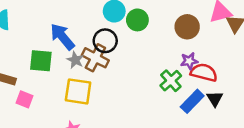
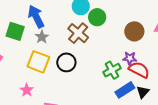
black circle: (105, 41) -> (66, 62), moved
brown cross: (95, 58) -> (78, 33), moved

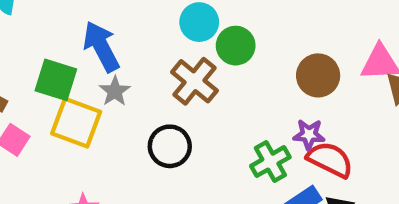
yellow square: (38, 62) -> (76, 123), moved

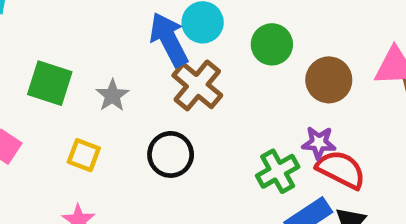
green circle: (236, 46) -> (272, 44), moved
blue arrow: (101, 47) -> (169, 40), moved
yellow square: (76, 123) -> (84, 155), moved, size x0.6

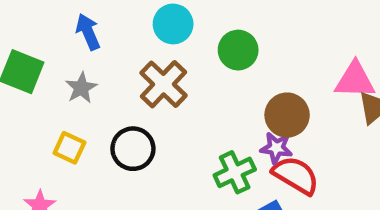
blue arrow: (169, 40) -> (88, 32), moved, size x0.7
brown circle: (329, 80) -> (287, 115), moved
yellow square: (84, 155) -> (69, 148), moved

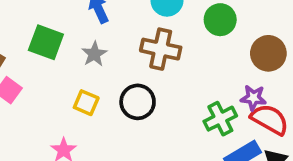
brown cross: (163, 84) -> (161, 49), turned -30
brown circle: (287, 115) -> (268, 53), moved

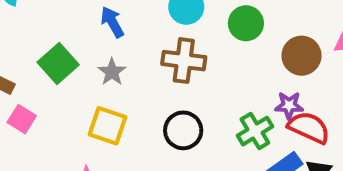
green square: (46, 42) -> (58, 63), turned 33
black circle: (138, 102) -> (183, 130), moved
yellow square: (86, 103) -> (107, 126), size x1.4

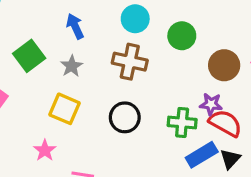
green cross: (255, 131) -> (182, 122), turned 32

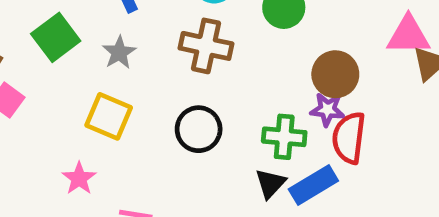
brown circle: (224, 65) -> (335, 74), moved
red semicircle: (225, 123) -> (349, 138), turned -112
black triangle: (230, 159) -> (270, 184), moved

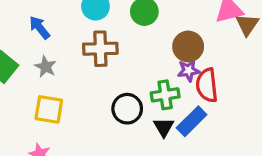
black circle: (199, 129) -> (127, 109), moved

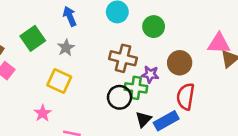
brown cross: (100, 49) -> (123, 58), moved
purple star: (189, 70) -> (150, 74), moved
green cross: (165, 95) -> (136, 88), moved

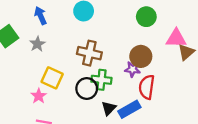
green circle: (154, 27) -> (146, 17), moved
purple star: (150, 74) -> (133, 69), moved
yellow square: (59, 81) -> (52, 78), moved
pink star: (43, 113) -> (39, 96), moved

